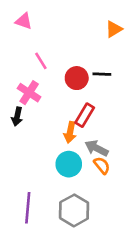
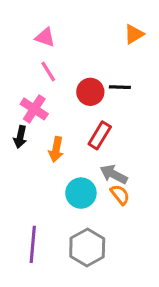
pink triangle: (24, 21) -> (45, 37), moved
orange arrow: (70, 132) -> (56, 149), moved

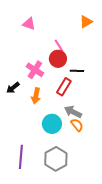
pink line: (48, 72) -> (59, 46), moved
black line: (120, 87) -> (77, 71), moved
pink cross: (34, 109) -> (35, 70), moved
black arrow: (20, 137) -> (13, 88), turned 40

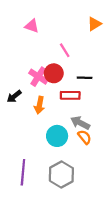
red circle: (58, 59) -> (54, 73), moved
red rectangle: (64, 87) -> (70, 95), turned 60

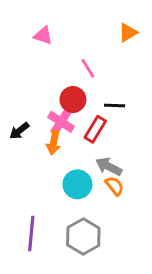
pink cross: (38, 77) -> (61, 122), moved
red rectangle: (70, 95) -> (95, 129), turned -60

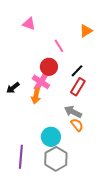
orange triangle: (128, 33) -> (86, 31), moved
black line: (115, 105) -> (77, 71), turned -48
red rectangle: (95, 129) -> (78, 87), moved
cyan circle: (77, 184) -> (51, 137), moved

